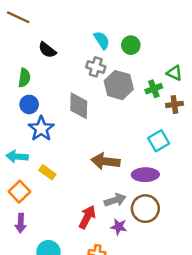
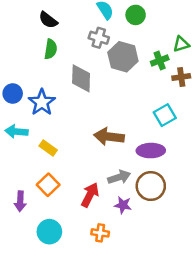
green triangle: (174, 73) -> (181, 44), turned -42
green semicircle: (24, 78) -> (51, 49), moved
blue circle: (29, 104) -> (13, 94), moved
orange square: (19, 192) -> (48, 185), moved

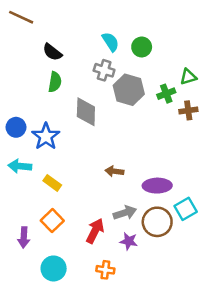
cyan square: (165, 115) -> (186, 209), moved
brown arrow: (109, 137) -> (114, 171), size x0.6

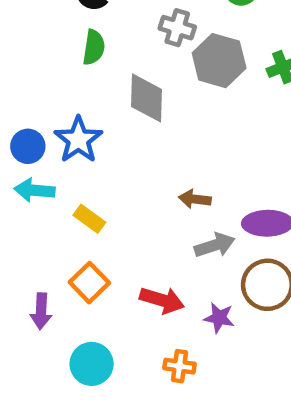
blue circle: (16, 127) -> (28, 146), moved
gray arrow: (125, 213) -> (215, 245), moved
red arrow: (95, 231) -> (162, 300), turned 80

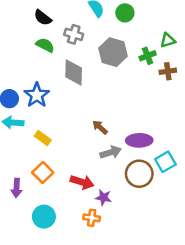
gray cross: (177, 28) -> (74, 34), moved
green semicircle: (94, 47) -> (45, 45), turned -72
brown arrow: (195, 199) -> (100, 127), turned 35
purple star: (219, 318) -> (103, 198), moved

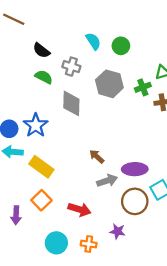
yellow rectangle: (43, 138) -> (41, 167), size x1.5
purple star: (103, 198) -> (117, 231), moved
cyan circle: (44, 217) -> (56, 243), moved

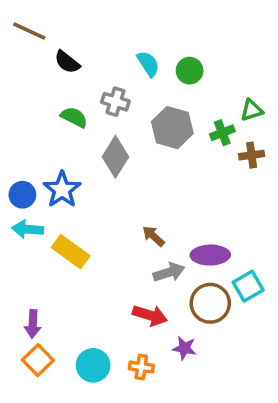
black semicircle: (41, 50) -> (67, 62), moved
gray diamond: (71, 103) -> (115, 157), turned 30
orange square: (41, 200) -> (38, 360), moved
red arrow: (79, 209) -> (150, 315), moved

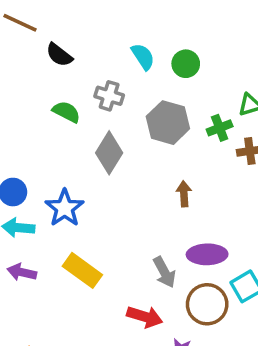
blue star: (62, 190) -> (65, 208), moved
brown arrow: (153, 236) -> (184, 194), moved, turned 45
yellow rectangle: (71, 252) -> (82, 270), moved
gray arrow: (169, 272) -> (164, 272), turned 80
purple arrow: (33, 324) -> (22, 272), moved, turned 100

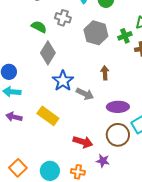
gray diamond: (109, 153) -> (48, 53), moved
blue star: (65, 208) -> (63, 81), moved
gray arrow: (164, 272) -> (85, 94), moved, turned -36

